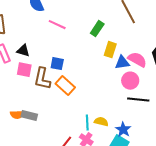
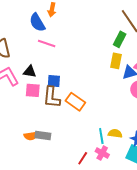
pink line: (57, 25) -> (47, 44), moved
green rectangle: (97, 29) -> (120, 39), moved
blue square: (57, 64) -> (54, 81), moved

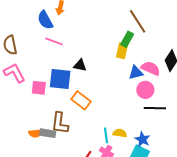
yellow rectangle: (116, 61) -> (122, 51), moved
black triangle: (30, 72) -> (80, 65), moved
blue square: (54, 81) -> (60, 79), size x1.6
brown L-shape: (52, 97) -> (60, 123), moved

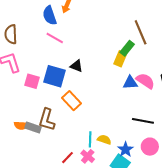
pink circle: (145, 90) -> (150, 147), moved

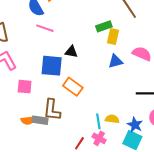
green rectangle: (127, 48) -> (104, 26), moved, turned 42
pink square: (32, 81) -> (25, 87), moved
blue triangle: (130, 83) -> (115, 61), moved

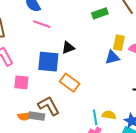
green rectangle: (104, 26) -> (100, 13), moved
yellow rectangle: (113, 36) -> (119, 43), moved
black triangle: (71, 52) -> (68, 48), turned -32
brown L-shape: (52, 110) -> (49, 106), turned 145

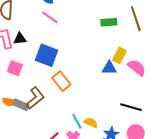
black triangle: (68, 48) -> (20, 39), moved
brown L-shape: (49, 106) -> (35, 98), turned 65
cyan line: (95, 117) -> (77, 121), turned -35

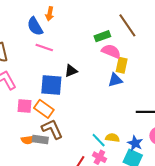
black triangle: (20, 39) -> (71, 71), moved
pink semicircle: (137, 68) -> (111, 51), moved
orange rectangle: (61, 81) -> (44, 109), moved
brown L-shape: (35, 98) -> (52, 129), turned -60

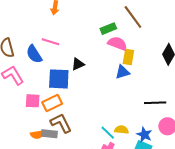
blue semicircle: (35, 26) -> (34, 54), moved
orange rectangle: (44, 109) -> (52, 103), turned -60

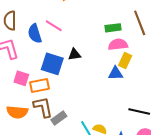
pink semicircle: (117, 43) -> (118, 45), turned -42
orange semicircle: (37, 134) -> (17, 112), size x1.5
gray rectangle: (49, 134) -> (59, 118), moved, turned -56

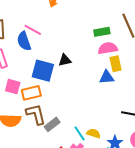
pink line: (54, 26) -> (33, 30), moved
yellow rectangle: (125, 60) -> (116, 64), turned -35

